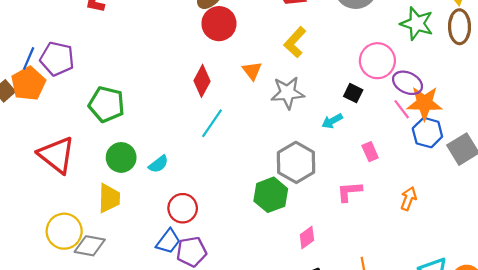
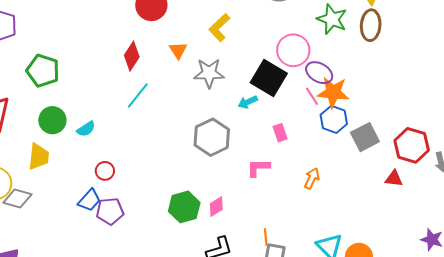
black square: (353, 93) -> (269, 78), size x2.0
green hexagon: (271, 195) -> (184, 207), moved
red circle: (183, 208) -> (105, 171), size x0.7

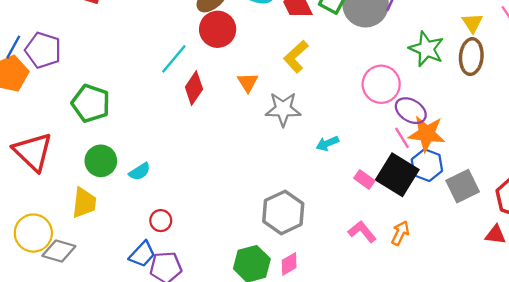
black square: (269, 78) -> (397, 175), moved
cyan line: (138, 95) -> (174, 59), moved
pink rectangle: (280, 133) -> (364, 180), turned -36
gray hexagon: (212, 137) -> (283, 212), moved
pink L-shape: (258, 168) -> (362, 232), moved, turned 50

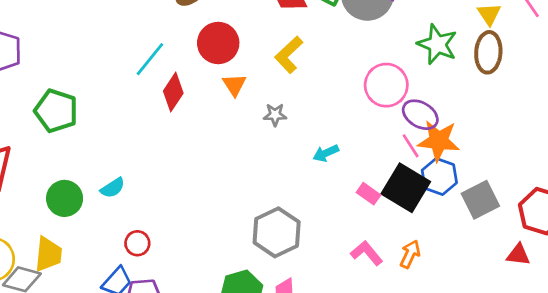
red circle: (218, 29) -> (218, 43), moved
gray star: (283, 109) -> (275, 115), size x0.6
green circle: (101, 161) -> (65, 198), moved
yellow trapezoid: (84, 203) -> (48, 254), moved

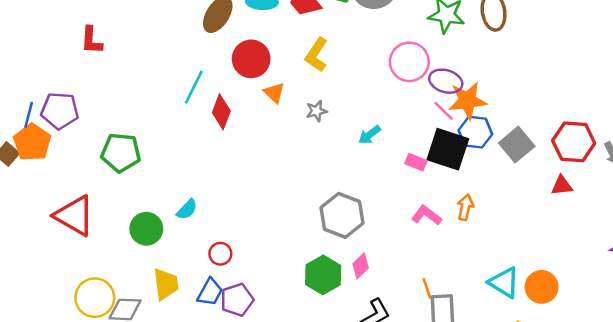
yellow trapezoid: (48, 254) -> (166, 284), moved

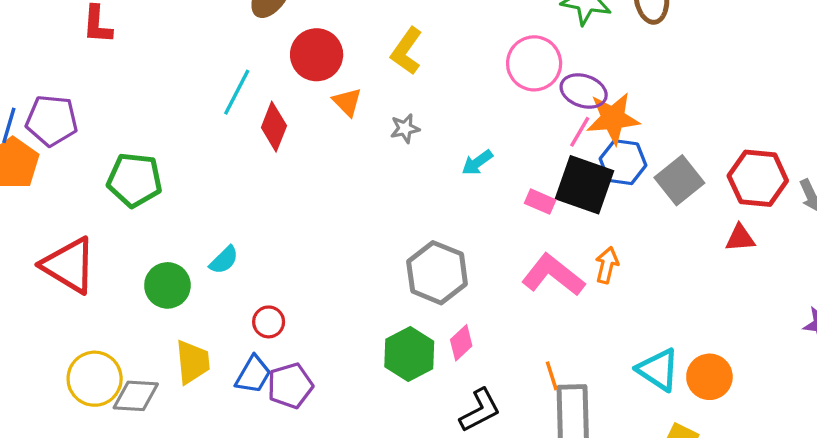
pink line: (444, 111) -> (580, 132), turned 75
pink L-shape: (426, 215) -> (553, 275), size x1.5

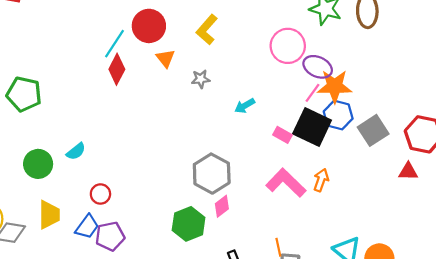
cyan line: (237, 92) -> (115, 44), moved
pink diamond: (461, 343) -> (222, 206), moved

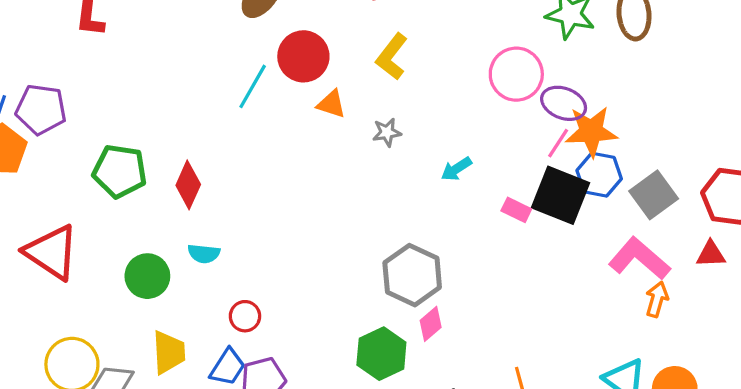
orange triangle: (165, 58) -> (331, 104), turned -30
red diamond: (117, 69) -> (188, 185), moved
cyan semicircle: (76, 151) -> (204, 254), turned 48
orange arrow: (321, 180) -> (657, 299), moved
pink L-shape: (286, 183) -> (639, 259), moved

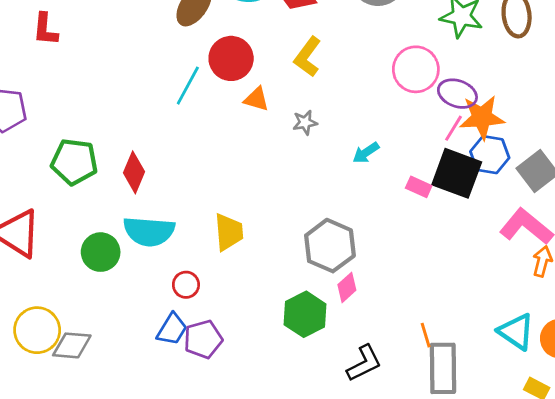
cyan semicircle: (204, 254) -> (149, 231), size x1.8
yellow trapezoid: (169, 352) -> (229, 232), moved

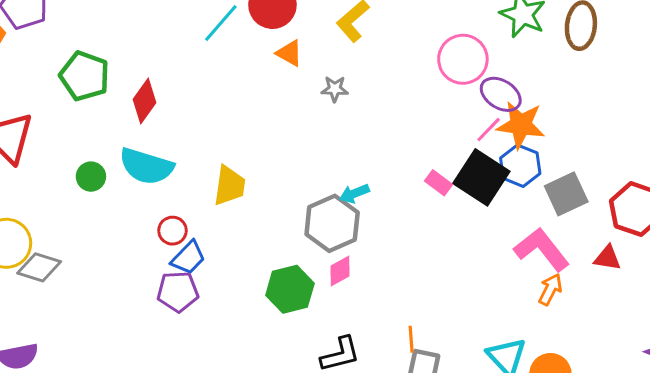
cyan arrow: (366, 153) -> (354, 194), moved
green circle: (101, 252) -> (91, 177), size x0.7
blue trapezoid: (172, 329) -> (188, 258), moved

